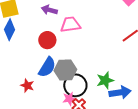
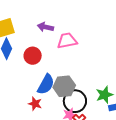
red circle: (47, 40) -> (33, 56), moved
red star: (27, 86) -> (35, 104), moved

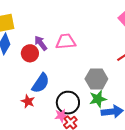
purple arrow: (45, 27) -> (41, 43), moved, turned 35
gray hexagon: (64, 86) -> (96, 79), moved

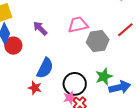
pink trapezoid: (66, 42) -> (78, 25), moved
red circle: (30, 53) -> (13, 46), moved
gray hexagon: (96, 79) -> (98, 41), moved

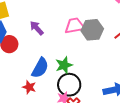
gray hexagon: (98, 41) -> (92, 30), moved
green star: (104, 76) -> (64, 65), moved

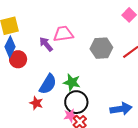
pink trapezoid: (75, 26) -> (63, 34), moved
green star: (64, 65) -> (72, 82), turned 30

